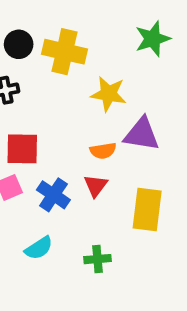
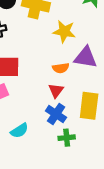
blue cross: (53, 195) -> (56, 114), moved
green cross: (98, 259) -> (67, 138), moved

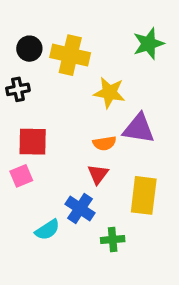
blue cross: (56, 114) -> (80, 209), moved

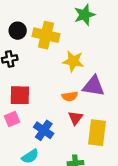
green star: (149, 44) -> (84, 15), moved
red triangle: (98, 174) -> (75, 118), moved
blue cross: (80, 209) -> (44, 130), moved

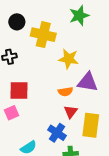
black circle: (18, 31) -> (17, 22), moved
blue cross: (44, 130) -> (57, 133), moved

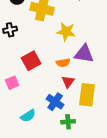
red square: (19, 91) -> (31, 61), moved, turned -30

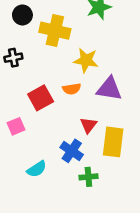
orange semicircle: (63, 63) -> (72, 89), moved

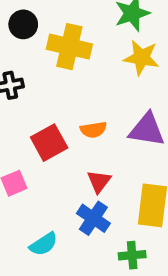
yellow star: (86, 60) -> (141, 58), moved
red triangle: (88, 125) -> (99, 181), moved
green cross: (88, 177) -> (132, 255), moved

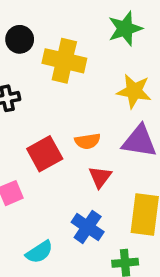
yellow star: (141, 58) -> (134, 91), moved
red triangle: (99, 181) -> (100, 177), moved

